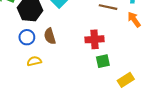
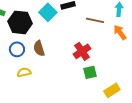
red cross: (95, 39) -> (82, 51), turned -30

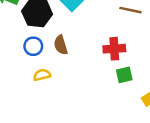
red cross: (82, 51) -> (114, 49), turned 30

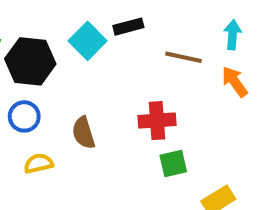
brown semicircle: (61, 45) -> (83, 133), moved

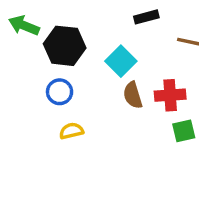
cyan square: (88, 41) -> (121, 61), moved
brown semicircle: (83, 133) -> (133, 95), moved

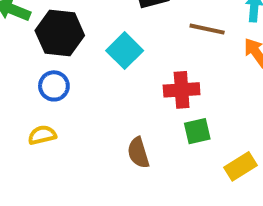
brown semicircle: (133, 95) -> (138, 153), moved
yellow semicircle: (71, 131) -> (42, 135), moved

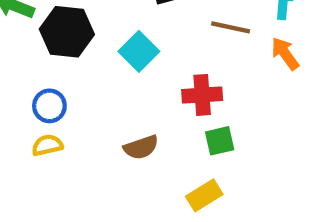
blue circle: (54, 86) -> (49, 106), moved
brown semicircle: (138, 153) -> (141, 147), moved, turned -92
yellow rectangle: (240, 166) -> (204, 195), moved

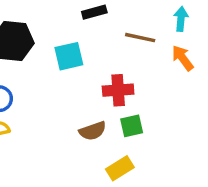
cyan square: (139, 51) -> (69, 56), turned 32
brown semicircle: (141, 147) -> (93, 131), moved

